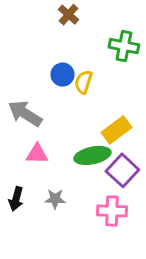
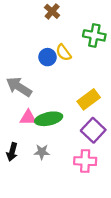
yellow semicircle: (83, 82) -> (63, 53), moved, turned -54
green ellipse: (92, 155) -> (49, 119), moved

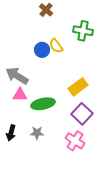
pink triangle: (28, 118) -> (20, 95), moved
pink cross: (85, 161) -> (75, 141), turned 30

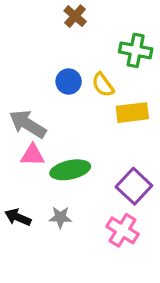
yellow semicircle: (56, 46) -> (103, 85), moved
yellow rectangle: (78, 87) -> (132, 113), moved, turned 30
black arrow: (11, 133) -> (18, 217), turned 98

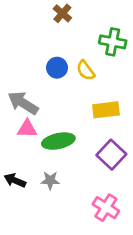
yellow rectangle: (132, 113) -> (106, 110), moved
pink cross: (123, 230) -> (106, 208), moved

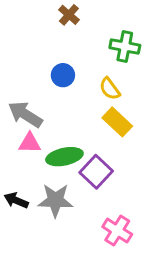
yellow semicircle: (86, 70) -> (110, 89), moved
yellow rectangle: (106, 110) -> (117, 122), turned 50
purple square: (111, 155) -> (96, 172), moved
gray star: (50, 180) -> (55, 200), size x1.6

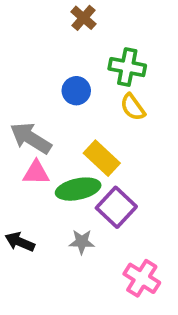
green cross: (125, 47) -> (127, 67), moved
yellow rectangle: (117, 122) -> (102, 158), moved
gray star: (55, 200) -> (82, 242), moved, size x0.6

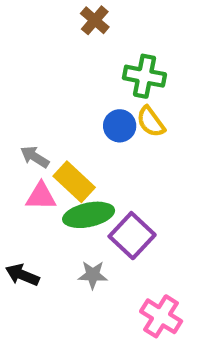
blue circle: (76, 91) -> (120, 126), moved
gray arrow: (31, 138) -> (35, 157), size x0.6
yellow rectangle: (102, 158) -> (74, 182), moved

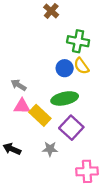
yellow rectangle: (74, 182) -> (40, 115), moved
green ellipse: (89, 215) -> (65, 98), moved
pink cross: (161, 316) -> (87, 171), turned -35

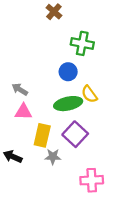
yellow semicircle: (81, 66) -> (89, 94), moved
yellow rectangle: (40, 115) -> (42, 135), moved, turned 60

